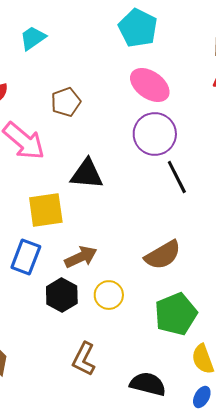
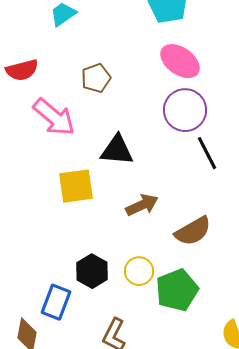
blue rectangle: (26, 257) -> (56, 302), moved
brown arrow: (81, 257) -> (142, 205), moved
green pentagon: (176, 314) -> (177, 290), moved

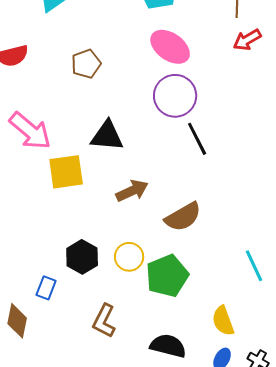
pink arrow: (54, 117) -> (30, 131), moved
blue rectangle: (56, 302) -> (46, 288), size x0.7

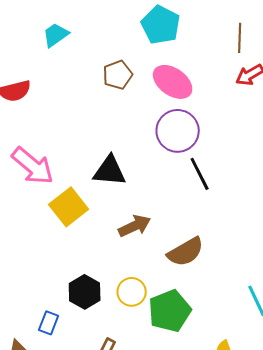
brown pentagon: (86, 64) -> (118, 75), moved
yellow square: (66, 172) -> (69, 207), turned -30

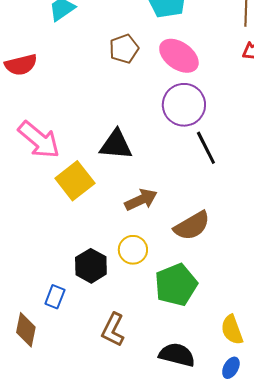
yellow circle: (132, 292) -> (133, 250), moved

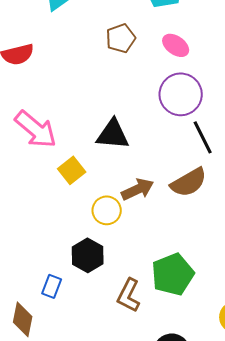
pink ellipse: (179, 56) -> (176, 45), size x0.7
yellow square: (75, 181) -> (72, 170), size x0.7
brown semicircle: (192, 226) -> (189, 182), moved
yellow circle: (133, 250) -> (107, 210), moved
brown L-shape: (113, 330) -> (129, 295), moved

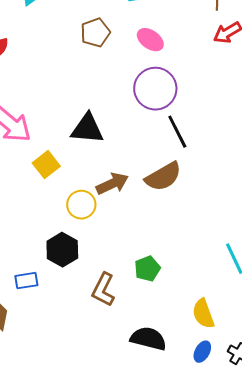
green pentagon: (173, 274) -> (147, 269), size x0.6
blue rectangle: (52, 286) -> (26, 281), turned 60

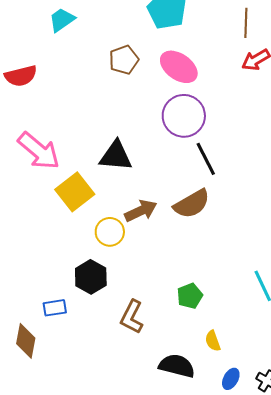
pink ellipse: (150, 40) -> (179, 67), size x1.4
yellow square: (46, 165) -> (75, 192), size x1.4
green pentagon: (147, 269) -> (190, 296), moved
yellow semicircle: (203, 314) -> (213, 341), moved, size x0.7

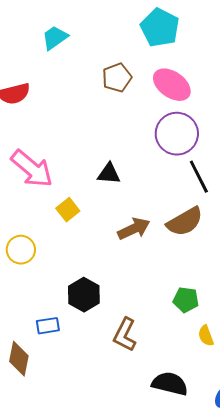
black triangle: (116, 156) -> (109, 174), size x0.7
yellow square: (75, 192) -> (68, 210), size x0.6
yellow circle: (110, 232) -> (21, 250), moved
green pentagon: (190, 296) -> (186, 300), moved, turned 30
yellow semicircle: (213, 341) -> (206, 336), moved

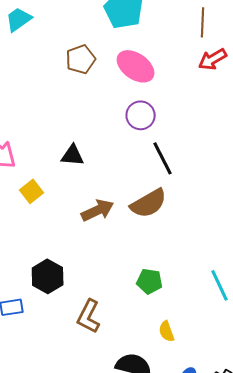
purple circle: (177, 134) -> (141, 115), size x0.7
yellow semicircle: (206, 336) -> (167, 331), moved

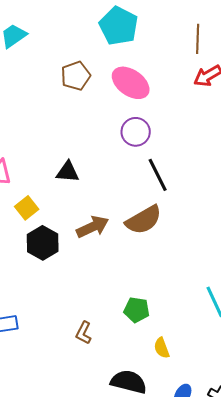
black hexagon: (48, 276) -> (43, 243), moved
green pentagon: (150, 281) -> (137, 310), moved
brown L-shape: (89, 316) -> (84, 333), size x0.7

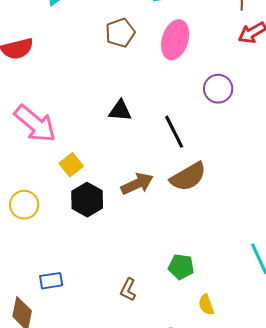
pink ellipse: (131, 83) -> (175, 40), turned 72
purple circle: (136, 132) -> (218, 89), moved
black triangle: (68, 172) -> (120, 111), moved
black line: (158, 175) -> (174, 132), moved

